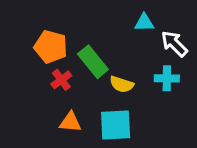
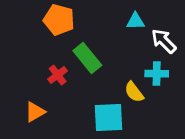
orange pentagon: (51, 47) -> (59, 20), moved
yellow semicircle: (122, 84) -> (134, 92), moved, turned 35
orange triangle: (70, 122) -> (35, 112), moved, turned -35

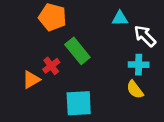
yellow semicircle: (134, 92) -> (135, 90), moved
orange triangle: (35, 112) -> (31, 80), moved
cyan square: (109, 117) -> (79, 103), moved

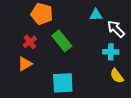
red cross: (51, 66) -> (30, 42), moved
yellow semicircle: (135, 90) -> (117, 76), moved

